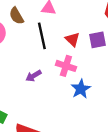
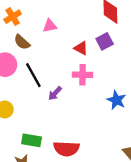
black line: (42, 36) -> (33, 75), moved
blue star: (81, 89) -> (116, 100), moved

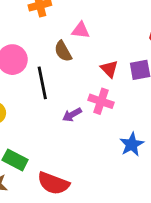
brown semicircle: (22, 42) -> (63, 51), moved
purple arrow: (55, 93) -> (72, 115), moved

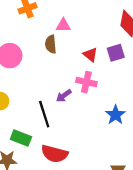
brown semicircle: (63, 51) -> (51, 44), turned 30
black line: (42, 83) -> (44, 114), moved

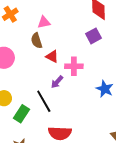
red triangle: (90, 55) -> (52, 56), moved
green rectangle: (21, 138) -> (21, 114), moved, turned -66

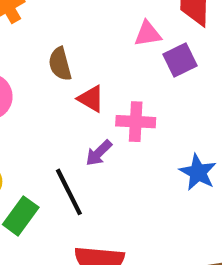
pink triangle: (44, 22) -> (148, 34), moved

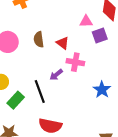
brown semicircle: (60, 64) -> (39, 39), moved
red triangle: (91, 99) -> (63, 43), moved

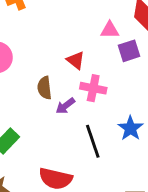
brown semicircle: (39, 39) -> (44, 88), moved
black line: (40, 92) -> (93, 141), moved

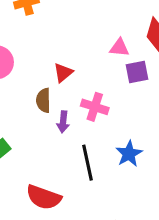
red triangle: (76, 60) -> (63, 73), moved, turned 36
purple arrow: (65, 106) -> (63, 122), turned -54

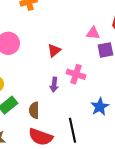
brown semicircle: (43, 100) -> (34, 110), moved
black line: (88, 163) -> (73, 130), moved

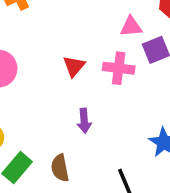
pink cross: (76, 74) -> (119, 68), moved

